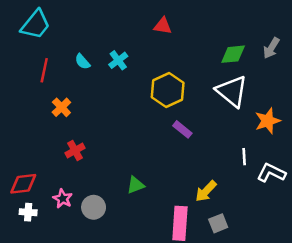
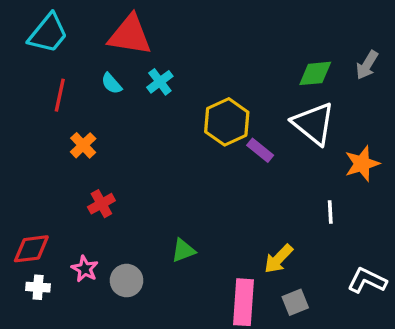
red triangle: (163, 26) -> (130, 35), moved, size x1.8
purple rectangle: (182, 129) -> (260, 150), moved
white L-shape: (271, 173) -> (367, 281), moved

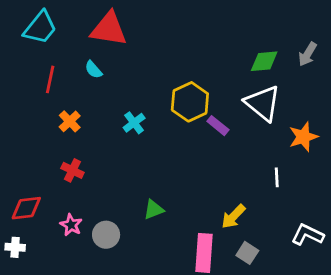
cyan cross: (160, 82) -> (134, 123), moved
red cross: (101, 204) -> (72, 170), moved, turned -35
white cross: (38, 287) -> (15, 247), moved
gray square: (295, 302) -> (247, 253), turned -35

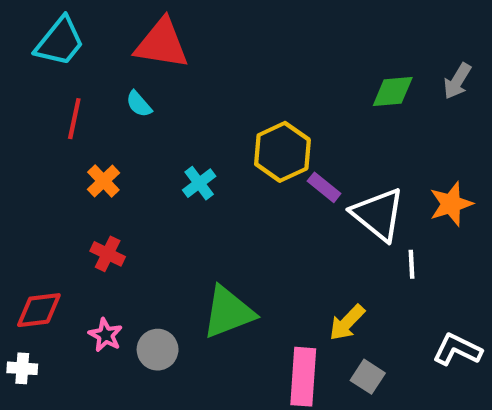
white triangle: (263, 103) -> (378, 214), moved
green triangle: (154, 210) -> (228, 312), size x1.8

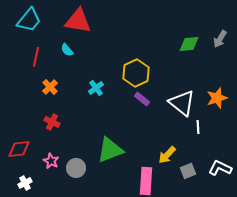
purple rectangle: (324, 187) -> (142, 99), moved
white cross: (22, 368) -> (25, 183), moved, turned -32
gray square: (368, 377) -> (188, 171), moved, turned 35

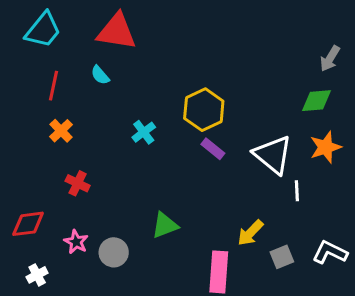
green diamond: (189, 44) -> (316, 101), moved
orange cross: (50, 87) -> (61, 131), moved
green triangle: (110, 150) -> (165, 225), size x0.7

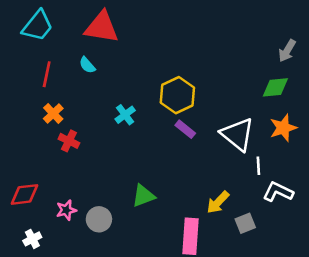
red cross: (78, 183) -> (69, 141), moved
pink star: (76, 242) -> (66, 210), turned 30
white L-shape: (330, 252) -> (278, 192), moved

